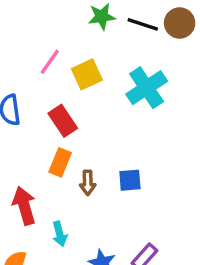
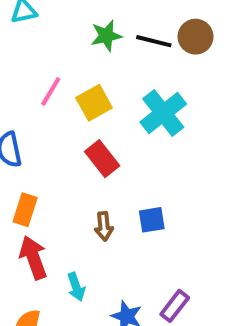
red rectangle: (63, 121) -> (102, 159), moved
orange rectangle: (60, 162) -> (25, 210), moved

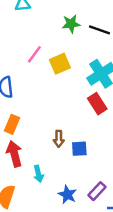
red rectangle: (102, 159) -> (97, 104), moved
blue square: (152, 220) -> (79, 149), moved

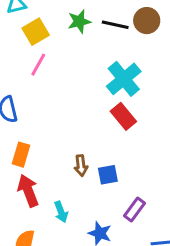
yellow square: (60, 64) -> (36, 32), moved
purple rectangle: (97, 191) -> (135, 210), moved

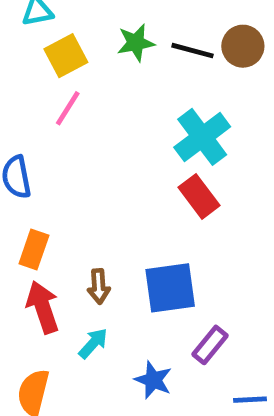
brown arrow: (81, 166) -> (99, 286), moved
blue square: (108, 175) -> (170, 288), size x1.6
cyan arrow: (61, 212) -> (93, 343), turned -120

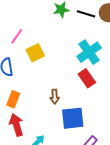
yellow square: (66, 56) -> (35, 53), moved
pink line: (68, 108) -> (17, 36), moved
brown arrow: (99, 286) -> (55, 97), moved

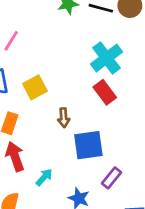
yellow square: (35, 53) -> (35, 87), moved

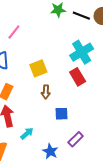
yellow square: (35, 87) -> (38, 68), moved
blue square: (88, 145) -> (61, 114), size x0.6

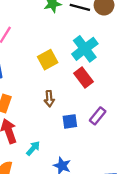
yellow square: (38, 68) -> (48, 60), moved
purple rectangle: (76, 139) -> (98, 116), moved

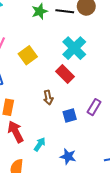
yellow square: (48, 60) -> (28, 55), moved
red rectangle: (83, 77) -> (65, 74), moved

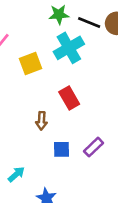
cyan cross: (74, 48) -> (69, 48), moved

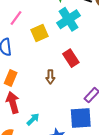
blue square: (61, 149) -> (81, 118), moved, size x1.6

